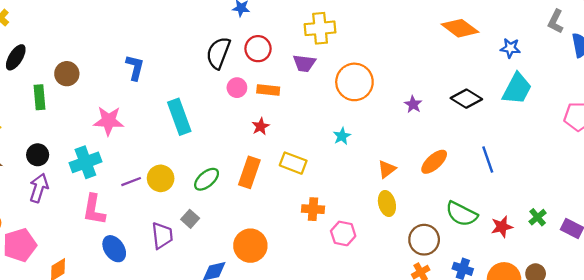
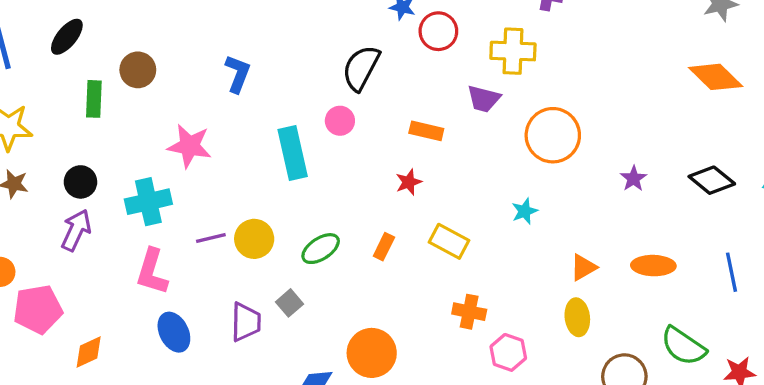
red circle: (258, 49) -> (438, 31), moved
pink circle: (237, 88) -> (340, 121), moved
orange ellipse: (434, 162) -> (653, 266), turned 36
orange rectangle: (249, 172) -> (384, 247), size x0.6

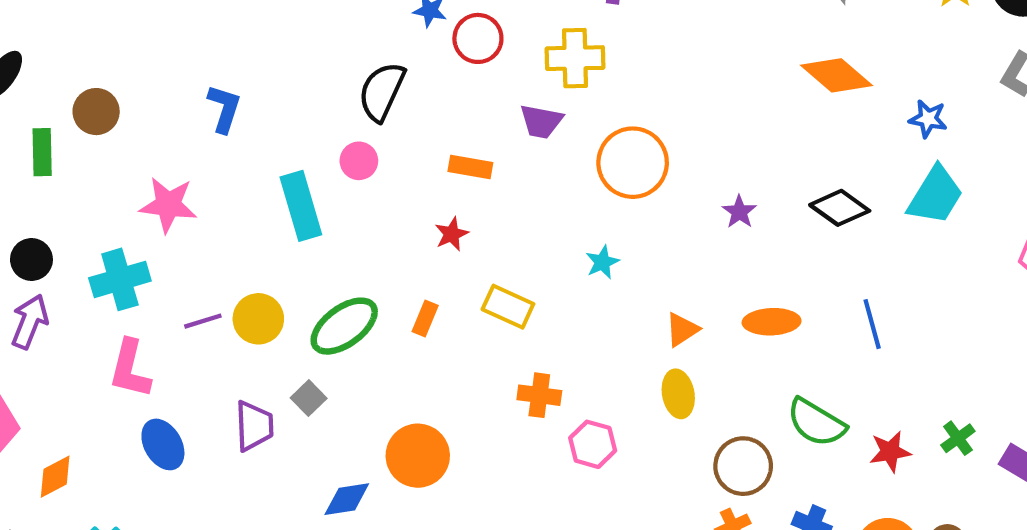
green ellipse: (321, 249) -> (344, 326), size x1.4

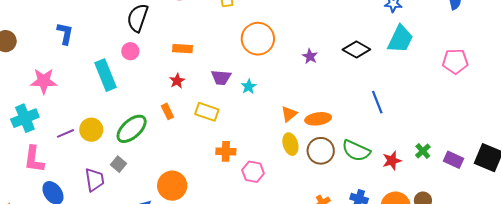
purple trapezoid: (541, 121) -> (221, 77), moved
orange rectangle: (425, 319) -> (167, 111), moved, turned -42
orange ellipse: (772, 322) -> (318, 119), moved
brown circle: (743, 466) -> (321, 151), moved

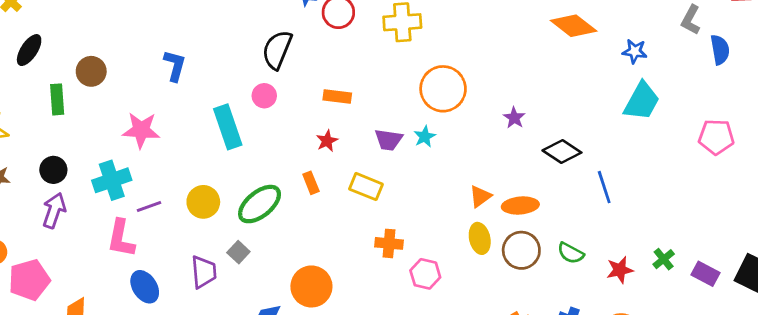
black diamond: (356, 50) -> (562, 152), moved
cyan star: (249, 87) -> (425, 137), moved
purple line: (66, 133) -> (149, 207), moved
green semicircle: (356, 151) -> (571, 253), size x0.7

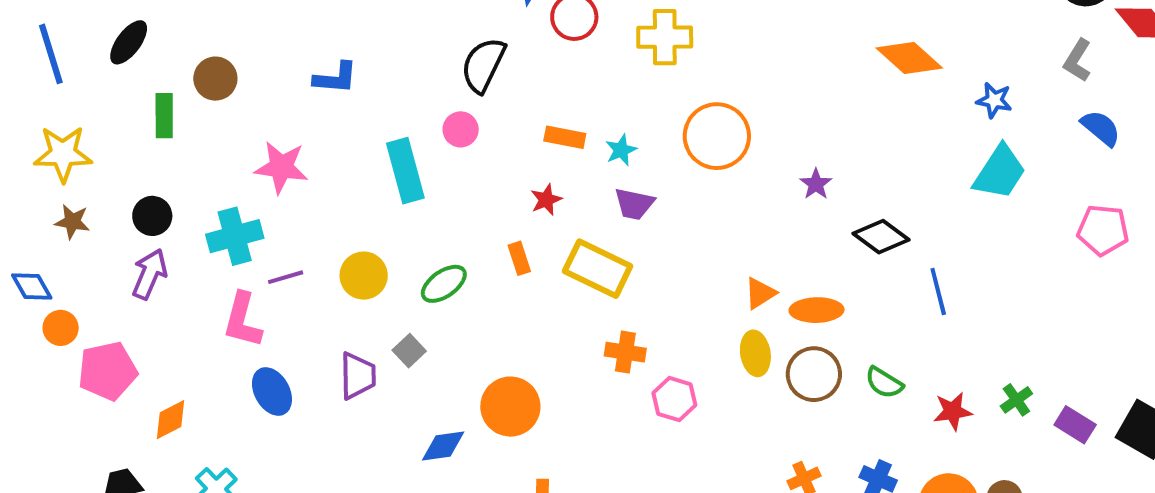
blue semicircle: (720, 50) -> (1101, 128), moved, turned -44
blue L-shape: (175, 66) -> (335, 78), turned 76
cyan star: (425, 137) -> (621, 150), moved
yellow rectangle: (366, 187) -> (598, 269), size x1.4
green ellipse: (260, 204) -> (444, 284), size x0.7

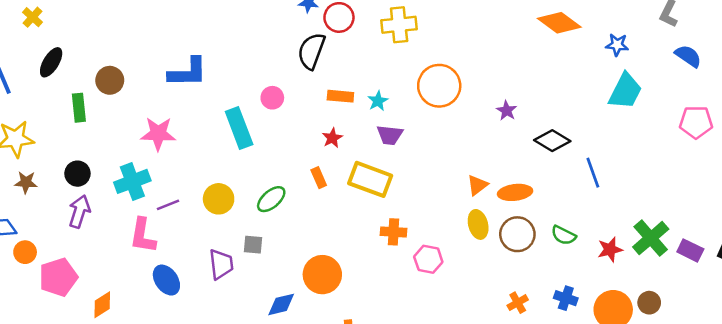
black semicircle: (483, 65) -> (311, 51), moved
blue L-shape: (335, 78) -> (188, 72), size x1.4
gray square: (409, 351) -> (253, 245), turned -36
green cross: (1016, 400) -> (651, 238), size x1.8

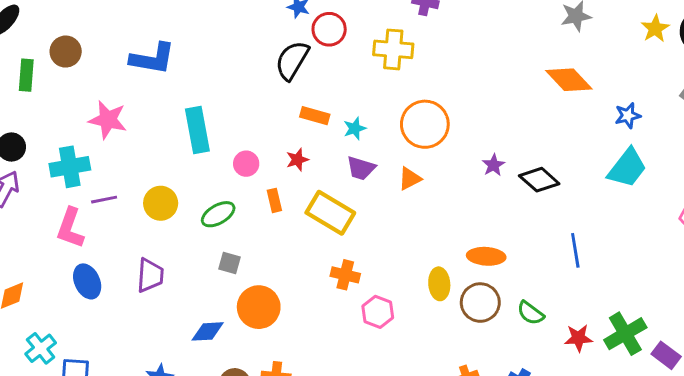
blue star: (617, 45) -> (628, 116), turned -30
pink circle: (272, 98) -> (246, 164), moved
black diamond: (552, 141) -> (539, 180), moved
orange triangle: (477, 185) -> (410, 179), moved
gray square: (253, 245) -> (230, 263), moved

